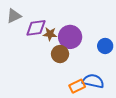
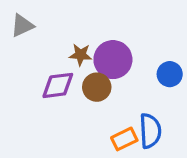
purple diamond: (36, 28) -> (58, 85), moved
blue semicircle: (93, 81) -> (150, 131), turned 75

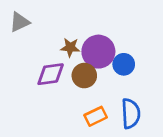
blue circle: (170, 74) -> (124, 64), moved
orange rectangle: (124, 139) -> (96, 116), moved

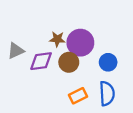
gray triangle: (20, 22) -> (16, 51), moved
blue circle: (124, 64) -> (108, 62), moved

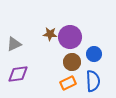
purple diamond: (41, 61) -> (18, 74), moved
brown circle: (69, 62) -> (72, 62), moved

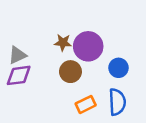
brown circle: (72, 62) -> (70, 72), moved
purple diamond: (18, 74) -> (19, 75), moved

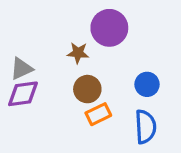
purple circle: (88, 46) -> (109, 28), moved
orange rectangle: (86, 104) -> (98, 114), moved

